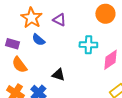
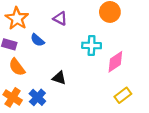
orange star: (31, 18) -> (17, 18), moved

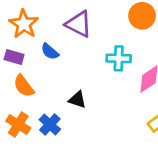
purple triangle: (60, 18) -> (79, 24), size x1.5

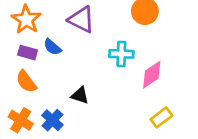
purple rectangle: (14, 57) -> (28, 53), moved

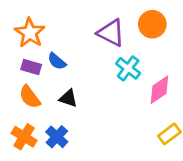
purple triangle: (81, 19) -> (111, 33), moved
cyan cross: (121, 54) -> (128, 68), turned 35
black triangle: (80, 95) -> (68, 98), moved

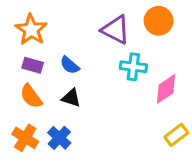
blue semicircle: (57, 61) -> (70, 65), moved
cyan cross: (128, 68) -> (133, 67), turned -30

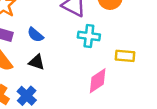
pink diamond: (166, 89) -> (98, 81), moved
yellow rectangle: (176, 135) -> (125, 56), moved, turned 42

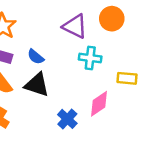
black triangle: (37, 62) -> (37, 85), size x1.5
blue cross: (27, 96) -> (67, 119), moved

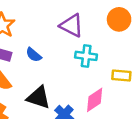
orange circle: (112, 19) -> (119, 19), moved
black triangle: (37, 85) -> (39, 97), moved

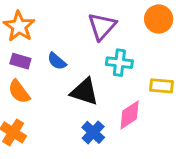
purple triangle: (71, 25) -> (102, 26), turned 45
black triangle: (39, 97) -> (84, 92), moved

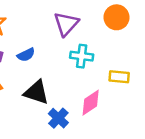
blue semicircle: (57, 61) -> (26, 55), turned -66
black triangle: (84, 92) -> (36, 92), moved

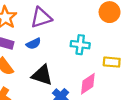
purple triangle: (66, 24) -> (41, 18), moved, turned 30

